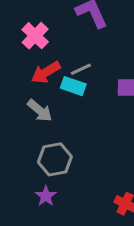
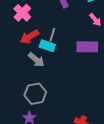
gray line: (81, 69) -> (52, 35), turned -48
gray arrow: (40, 111) -> (36, 60), moved

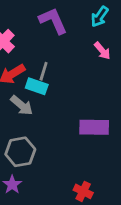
purple rectangle: (87, 47) -> (94, 127), moved

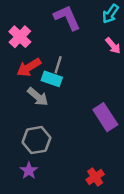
purple rectangle: (94, 127) -> (105, 117), turned 56
red cross: (83, 191) -> (95, 177), turned 30

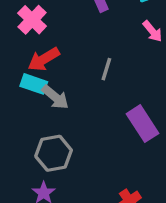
gray line: (58, 65) -> (106, 69), moved
cyan rectangle: (52, 79) -> (34, 84), moved

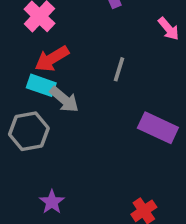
purple rectangle: (143, 124) -> (158, 128), turned -32
gray hexagon: (54, 153) -> (29, 131), moved

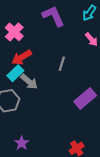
cyan rectangle: (41, 85) -> (15, 73), turned -63
purple rectangle: (158, 128) -> (85, 99), turned -65

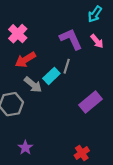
purple L-shape: (53, 16) -> (71, 39), moved
cyan rectangle: (15, 73) -> (51, 76), moved

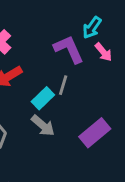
cyan arrow: (95, 14) -> (92, 28), moved
gray arrow: (33, 85) -> (43, 126), moved

